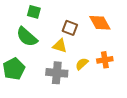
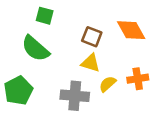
yellow triangle: (60, 46) -> (91, 63), moved

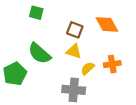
green semicircle: (35, 49) -> (39, 53), moved
gray cross: (75, 96) -> (74, 90), moved

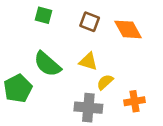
brown square: (75, 30) -> (90, 22), moved
orange cross: (112, 64) -> (135, 101), moved

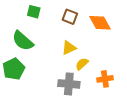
yellow triangle: (88, 61) -> (69, 48), turned -42
green semicircle: (47, 64) -> (23, 41), moved

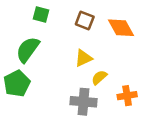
green semicircle: (23, 41) -> (28, 50), turned 85

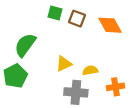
green square: (41, 14) -> (55, 13), moved
yellow triangle: (83, 58) -> (64, 64), moved
yellow semicircle: (99, 77) -> (90, 70), turned 32

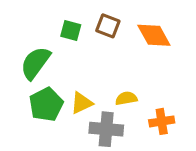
green square: (55, 13) -> (71, 31), moved
yellow triangle: (64, 64) -> (82, 103), moved
green pentagon: (15, 76) -> (46, 105), moved

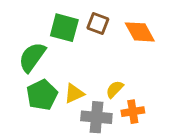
green square: (71, 31) -> (64, 28), size x1.5
yellow semicircle: (126, 98) -> (115, 89), turned -36
orange cross: (162, 121) -> (133, 112), moved

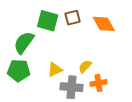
brown square: (98, 24) -> (73, 18), turned -35
green pentagon: (42, 95) -> (19, 71), moved, turned 30

